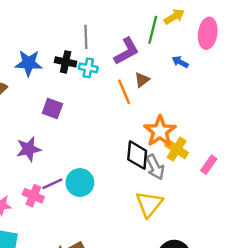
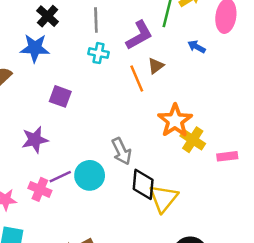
black cross: (66, 62) -> (48, 16), moved, turned 30
black diamond: (137, 155) -> (143, 184), moved
pink rectangle: (209, 165) -> (227, 156), turned 48
gray arrow: (155, 167) -> (121, 151), moved

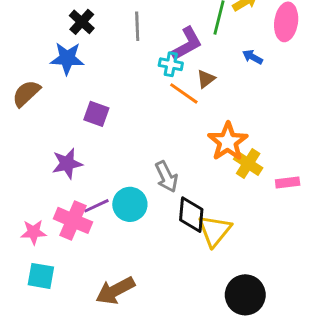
cyan cross: (98, 53) -> (171, 64), moved
orange line: (137, 79) -> (184, 93), turned -32
pink cross: (40, 189) -> (73, 220), size x1.4

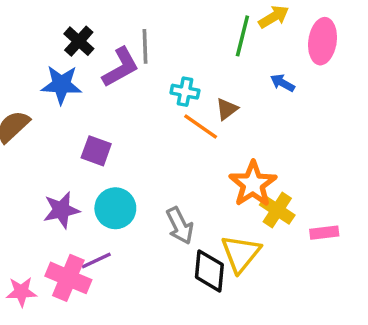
purple L-shape: (187, 44) -> (121, 67), moved
cyan circle: (130, 204) -> (115, 208), moved
yellow triangle: (215, 231) -> (241, 254), moved

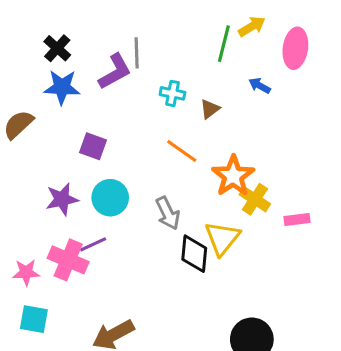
black cross: (79, 41) -> (57, 48), moved
orange line: (201, 126) -> (182, 151), moved

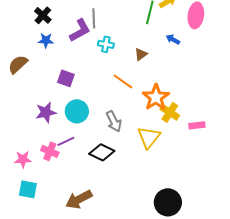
blue star: (62, 87) -> (46, 40), size x0.7
cyan cross: (172, 93) -> (106, 44), moved
black diamond: (194, 254) -> (102, 152), moved, turned -70
pink cross: (68, 260) -> (50, 151), size x0.7

